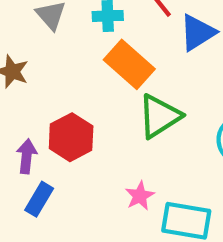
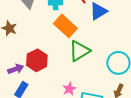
purple arrow: (27, 156) -> (16, 69), turned 63

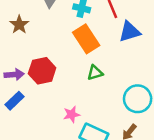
green triangle: (79, 51) -> (95, 73), size x0.6

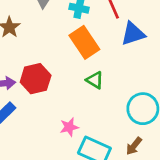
green triangle: (95, 73) -> (95, 80), turned 49

